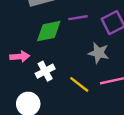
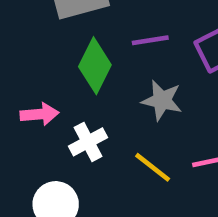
green diamond: (49, 31) -> (95, 66), turned -52
gray star: (99, 53) -> (162, 100), moved

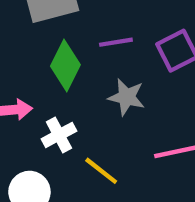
yellow line: (153, 167) -> (101, 171), moved

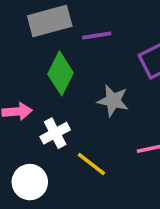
purple line: (116, 42) -> (97, 35), moved

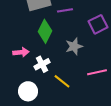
gray star: (113, 101) -> (74, 46), turned -30

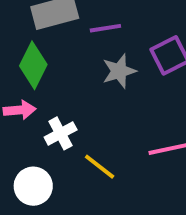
green diamond: (45, 31) -> (33, 65), moved
gray star: (74, 46) -> (119, 71), moved

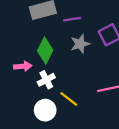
green diamond: (33, 65) -> (45, 51), moved
white circle: (33, 186) -> (45, 110), moved

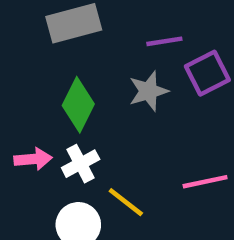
purple line: (72, 19) -> (164, 41), moved
pink arrow: (23, 66) -> (33, 159), moved

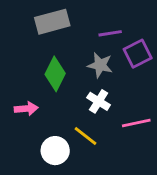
gray star: (148, 91) -> (100, 65), turned 30
white cross: (81, 164) -> (99, 101), moved, turned -30

